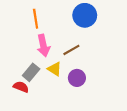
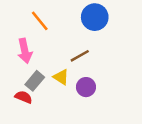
orange line: (36, 19) -> (40, 21), turned -30
pink arrow: (43, 46) -> (25, 51), moved

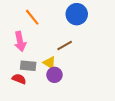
gray rectangle: (35, 81) -> (28, 66), turned 56
purple circle: (86, 87) -> (54, 75), moved

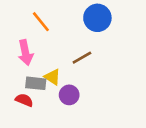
yellow triangle: (49, 63) -> (52, 77), moved

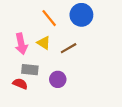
orange line: (41, 22) -> (49, 18), moved
yellow triangle: (52, 77) -> (44, 43), moved

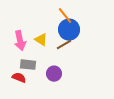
blue circle: (81, 15) -> (69, 30), moved
orange line: (49, 18) -> (65, 16), moved

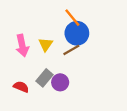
yellow triangle: (41, 40) -> (46, 44), turned 32
gray rectangle: (28, 65) -> (45, 78), moved, turned -56

